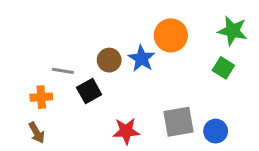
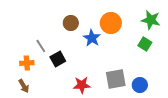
brown circle: (109, 60) -> (71, 23), moved
gray line: (63, 71) -> (41, 46), turned 48

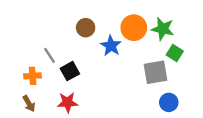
green star: (151, 20) -> (163, 29), moved
gray square: (116, 79) -> (156, 72), moved
red star: (82, 85) -> (68, 102), moved

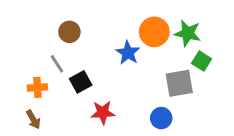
brown circle: (86, 28) -> (69, 32), moved
red star: (68, 102) -> (103, 113), moved
blue circle: (169, 102) -> (161, 118), moved

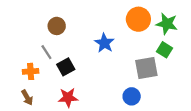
orange circle: (154, 32) -> (138, 19), moved
green star: (188, 33) -> (167, 24), moved
red star: (103, 113) -> (68, 98), moved

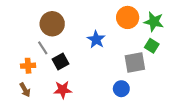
brown circle: (57, 26) -> (52, 24), size x1.5

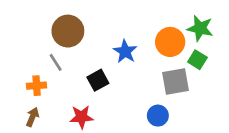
orange circle: (128, 17) -> (170, 42), moved
black square: (61, 61) -> (98, 80), moved
brown arrow: (25, 90) -> (32, 117), turned -128

